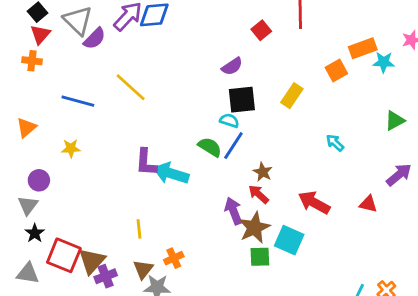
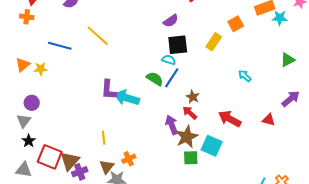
orange square: (336, 71) -> (236, 24), moved
yellow star: (71, 148) -> (41, 69), moved

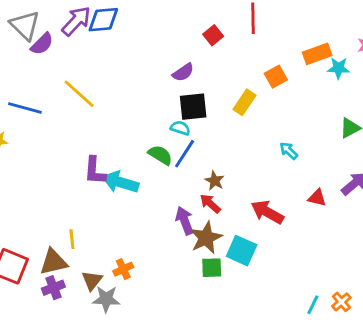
red triangle: (269, 120) -> (317, 198), moved
yellow line: (104, 138) -> (72, 239), moved
brown triangle: (70, 161) -> (53, 262), moved, turned 35

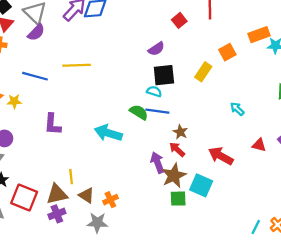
purple semicircle: (42, 44) -> (36, 32), moved
yellow line: (79, 94) -> (77, 65), turned -44
blue line: (185, 154) -> (157, 111), turned 65
purple L-shape: (95, 171) -> (53, 124), moved
brown triangle: (92, 281) -> (86, 195), moved, turned -35

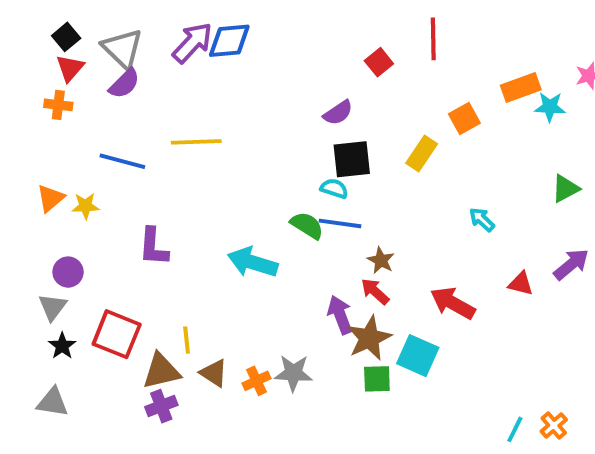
red square: (24, 197) -> (117, 334), moved
gray star: (97, 223) -> (293, 373), moved

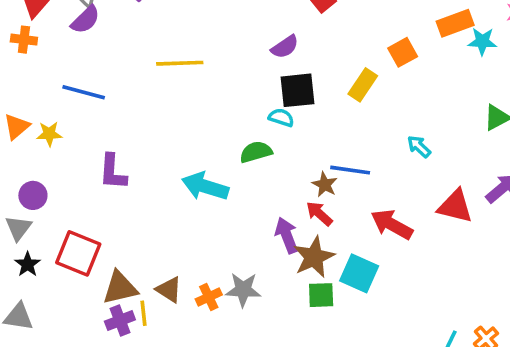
yellow line: (196, 142) -> (180, 63), moved
blue line: (340, 223) -> (350, 170), moved
green semicircle: (307, 225) -> (256, 152), turned -48
red triangle: (521, 284) -> (455, 206), size x1.5
yellow line: (187, 340) -> (144, 313), moved

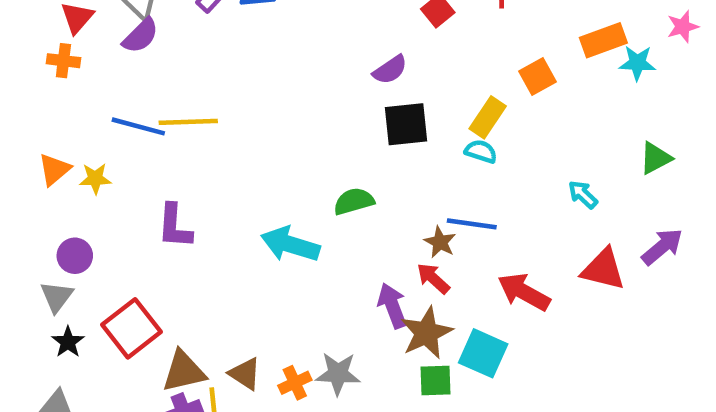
yellow line: (180, 63) -> (188, 122), moved
cyan semicircle: (281, 118) -> (481, 151), moved
cyan arrow: (419, 146) -> (583, 194), moved
red square: (78, 253) -> (132, 328), turned 30

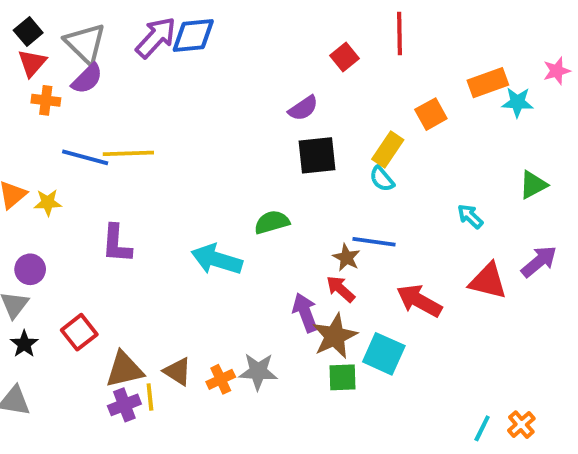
orange cross: (63, 61) -> (46, 100), moved
cyan semicircle: (481, 151) -> (382, 179), turned -148
red square: (132, 328) -> (79, 332), size x0.7

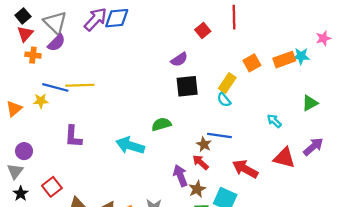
orange rectangle: (488, 83) -> (284, 60), moved
yellow star: (48, 202) -> (41, 101), moved
brown star: (335, 336) -> (197, 189), size x0.7

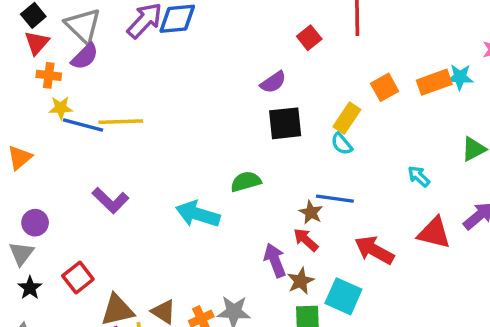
yellow star: (41, 101) -> (61, 108), moved
purple L-shape: (73, 137) -> (110, 200), turned -50

